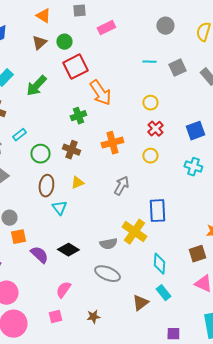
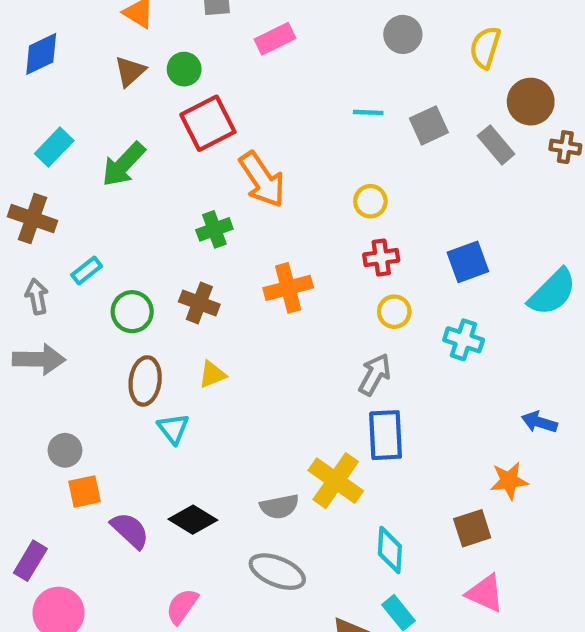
red cross: (155, 129) -> (381, 258), turned 35
yellow circle: (150, 156) -> (394, 312), moved
gray arrow: (121, 186) -> (375, 374), moved

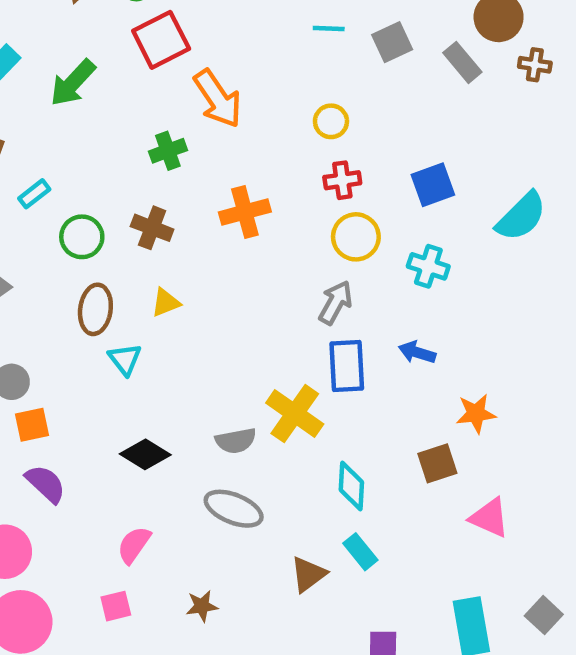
yellow circle: (394, 312) -> (356, 237), size x1.4
blue arrow: (539, 422) -> (417, 352), moved
purple semicircle: (130, 530) -> (46, 484), moved
pink triangle: (485, 593) -> (490, 518), moved

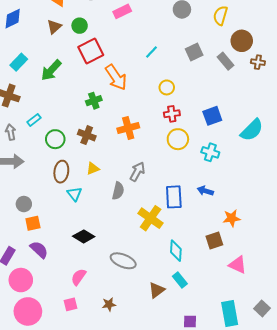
cyan line: (329, 28) -> (152, 52), moved, turned -48
gray arrow: (335, 303) -> (137, 172), moved
gray semicircle: (236, 441) -> (118, 191), moved, turned -66

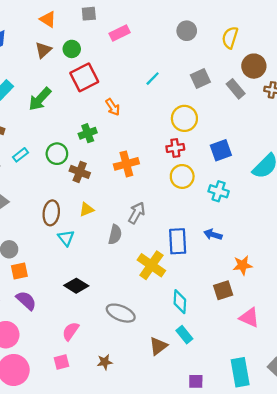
orange arrow: (116, 77) -> (113, 107), size x0.6
yellow circle: (167, 87) -> (184, 118), moved, size x1.5
green circle: (55, 139) -> (57, 154), moved

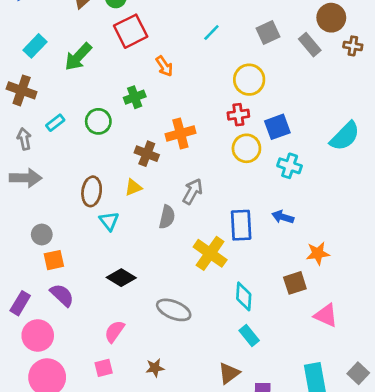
blue square: (221, 150) -> (277, 127), moved
brown cross: (80, 172) -> (147, 154), moved
brown triangle: (158, 346) -> (229, 373), moved

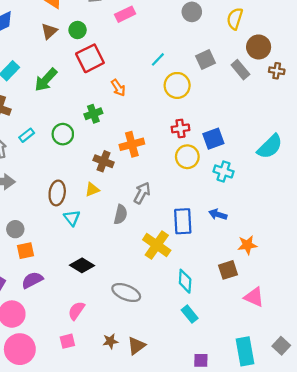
yellow circle: (249, 80) -> (177, 85), moved
purple semicircle: (62, 295) -> (32, 280), turned -70
brown triangle: (229, 373) -> (136, 346), moved

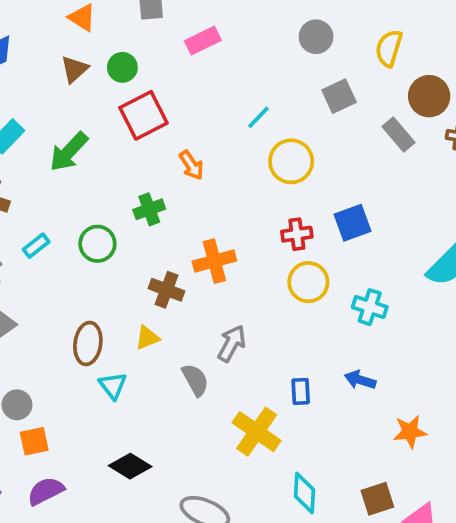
gray square: (205, 59) -> (339, 96), moved
blue square: (213, 139) -> (352, 223), moved
gray semicircle: (121, 214) -> (195, 380), turned -42
blue rectangle: (183, 221) -> (301, 391), size x0.6
brown square: (228, 270) -> (377, 499), moved

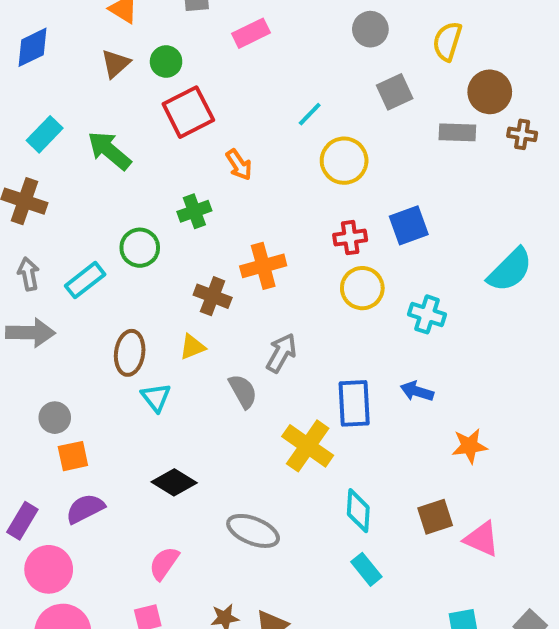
gray rectangle: (398, 134) -> (457, 132), turned -48
green arrow: (69, 152) -> (109, 151), turned 87
cyan rectangle: (36, 246) -> (85, 280), moved, size x1.4
blue rectangle: (301, 391) -> (354, 403), size x1.6

